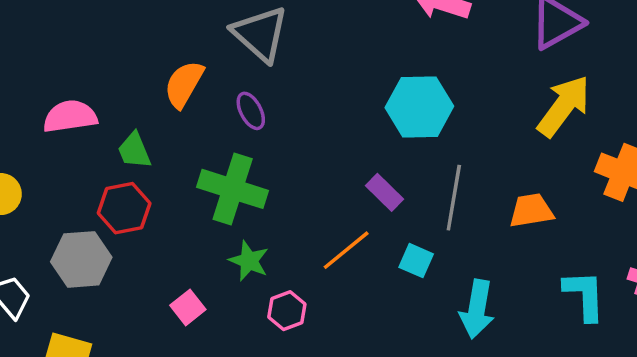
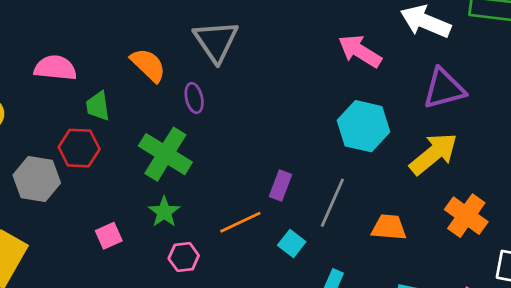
orange semicircle: (184, 84) -> (148, 65), turned 90
cyan hexagon: (419, 107) -> (363, 126), moved
purple rectangle: (385, 192) -> (281, 186), turned 52

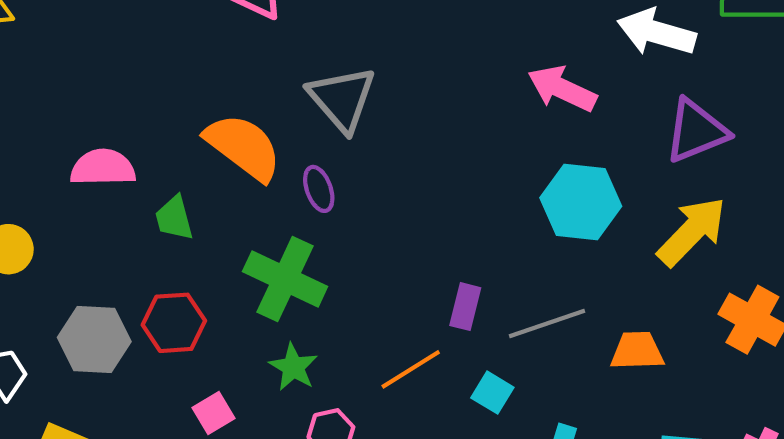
orange semicircle: (148, 65) -> (243, 147), size x1.4
red hexagon: (79, 148) -> (174, 323), moved
gray line: (332, 203) -> (547, 323), turned 54

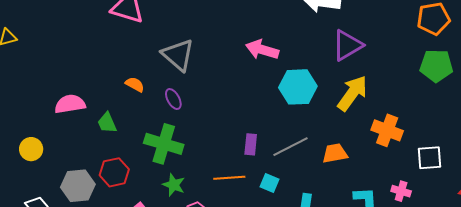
pink arrow: (562, 89) -> (262, 50), moved
orange semicircle: (243, 147) -> (135, 84), size x0.5
orange line: (411, 369) -> (229, 178), turned 36

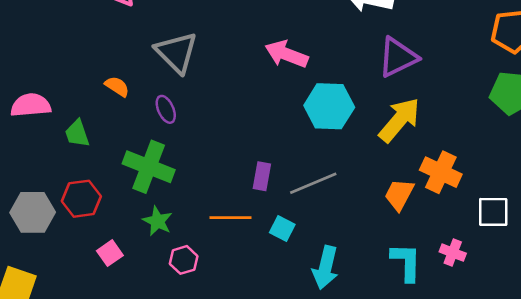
orange trapezoid: (335, 153) -> (399, 195), moved, turned -56

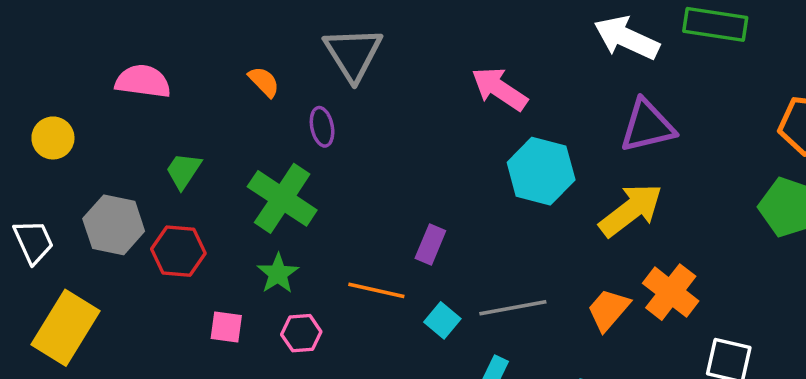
green trapezoid: (77, 134) -> (183, 171), moved, turned 40
gray line: (313, 183) -> (513, 308), moved
red hexagon: (81, 199) -> (178, 251), moved
pink square: (110, 253) -> (226, 327), moved, turned 30

